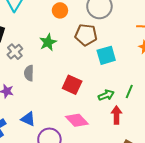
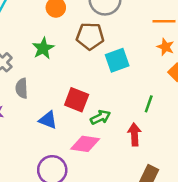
green arrow: (106, 95) -> (100, 117), moved
blue triangle: (28, 119) -> (48, 120), moved
pink diamond: (77, 120) -> (85, 144), turned -35

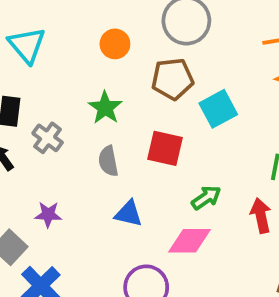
gray semicircle: (22, 88) -> (108, 161), moved
red square: (77, 100) -> (165, 148), moved

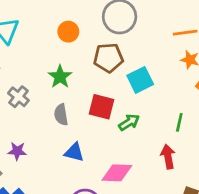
green arrow: (206, 198) -> (129, 122), moved

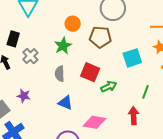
orange circle: (68, 32) -> (73, 24), moved
cyan square: (140, 80) -> (132, 58), moved

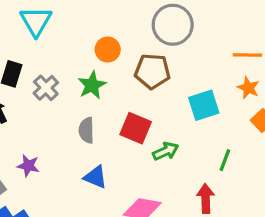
gray cross: (30, 56) -> (46, 88), moved

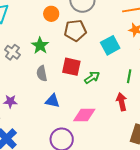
orange circle: (108, 50) -> (51, 14), moved

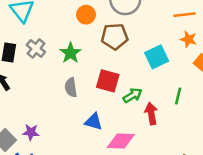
gray cross: (12, 52) -> (36, 48), moved
purple star: (10, 101) -> (31, 132), moved
blue triangle: (52, 101) -> (93, 122), moved
red arrow: (122, 102) -> (151, 114), moved

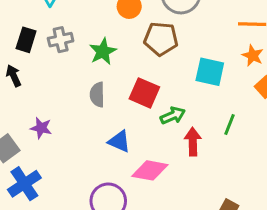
gray cross: (36, 48) -> (61, 40), turned 30
cyan square: (157, 57) -> (210, 72), turned 30
purple star: (31, 132) -> (41, 128), moved

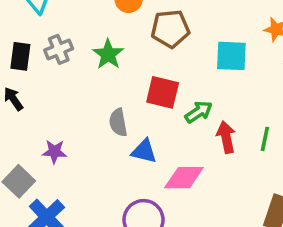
gray semicircle: (97, 95) -> (118, 122), moved
green line: (230, 125) -> (265, 139), moved

